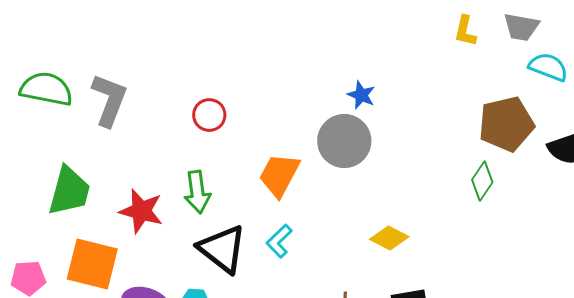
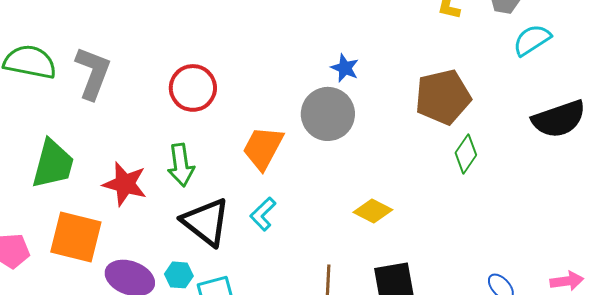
cyan semicircle: (548, 67) -> (532, 40), turned -54
red circle: (209, 115) -> (193, 88), size x1.4
brown pentagon: (506, 124) -> (443, 97), moved

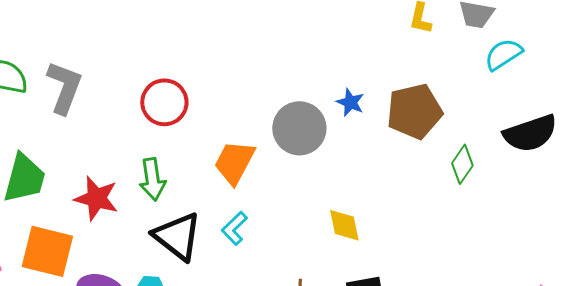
blue star: (345, 68) -> (350, 102), moved
green diamond: (466, 154) -> (462, 164), moved
yellow diamond: (373, 211) -> (344, 225), turned 51

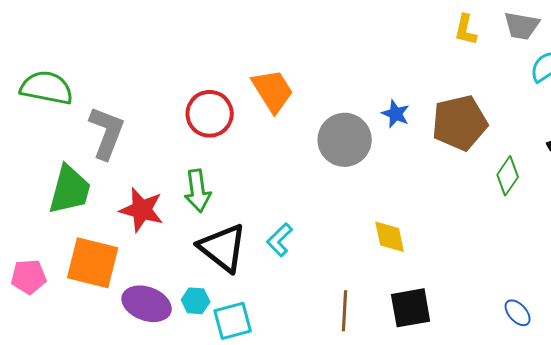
gray L-shape: (64, 87) -> (107, 133), moved
orange trapezoid: (234, 162) -> (273, 91), moved, turned 120

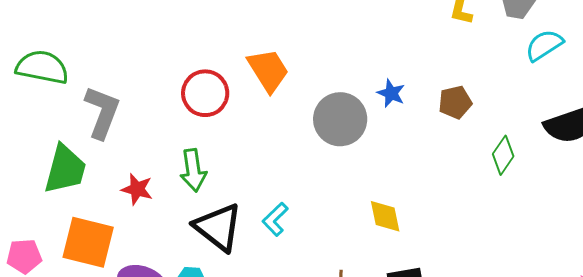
brown pentagon: (460, 123) -> (455, 102), size x0.6
red star: (142, 210) -> (137, 189), size x0.7

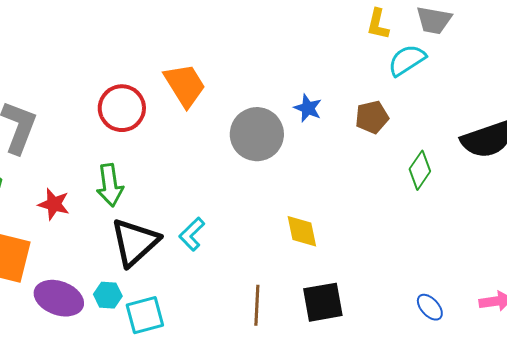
cyan semicircle: (544, 45) -> (407, 60), moved
black triangle: (218, 227) -> (135, 242), turned 40

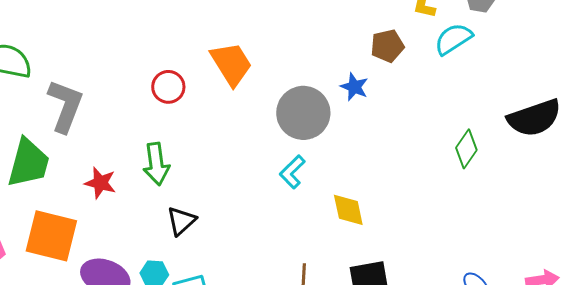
red circle: (122, 108) -> (168, 87), size x0.7
brown pentagon: (372, 117) -> (387, 46), moved
cyan L-shape: (192, 234) -> (292, 172), moved
black triangle: (135, 242) -> (181, 221), size x0.6

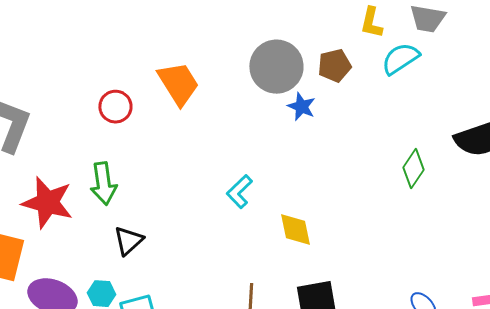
gray circle: (303, 113) -> (276, 67), moved
red star: (100, 183) -> (47, 203), size x1.6

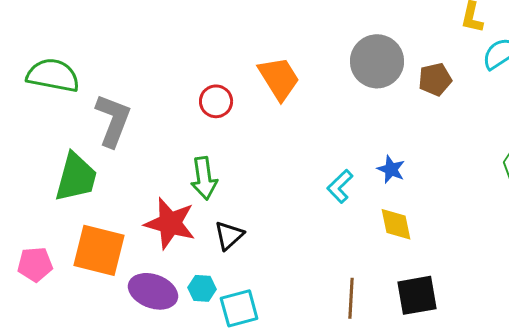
brown pentagon: (334, 66) -> (435, 79), moved
blue star: (301, 107) -> (391, 169), moved
red star: (47, 203) -> (170, 223), moved

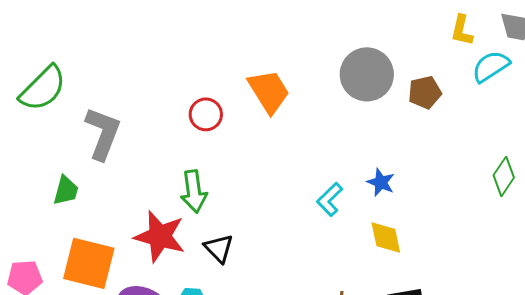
green semicircle: (53, 75) -> (43, 88), turned 124
green trapezoid: (76, 177) -> (66, 190), size x0.6
black triangle: (229, 235) -> (219, 248), turned -32

